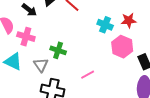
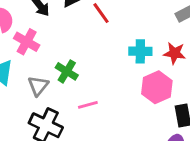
cyan cross: (105, 25) -> (140, 51), turned -35
pink line: (88, 75) -> (88, 105), moved

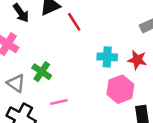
gray triangle: (38, 86) -> (16, 83), turned -36

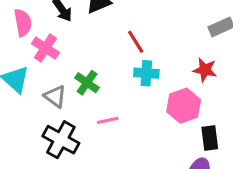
red line: (74, 22) -> (136, 42), moved
cyan cross: (107, 57) -> (146, 73), moved

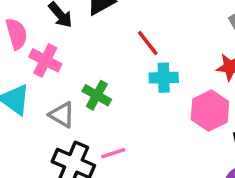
pink line: (108, 120) -> (113, 153), moved

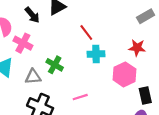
gray triangle: (62, 115) -> (33, 77), turned -35
pink line: (113, 153) -> (80, 97), moved

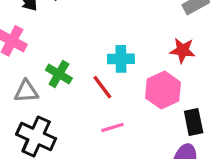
red line: (86, 33) -> (102, 87), moved
pink line: (80, 97) -> (112, 127), moved

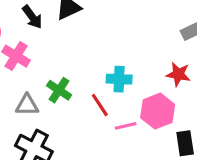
pink line: (112, 127) -> (126, 126), moved

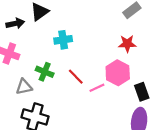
black arrow: (32, 17) -> (15, 23), turned -54
cyan cross: (119, 79) -> (63, 40), moved

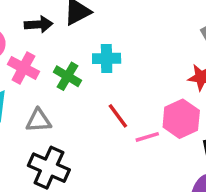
green cross: (45, 72) -> (67, 76), moved

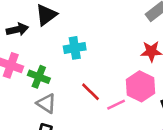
green cross: (67, 76) -> (39, 77), moved
gray triangle: (39, 121) -> (46, 103), moved, turned 45

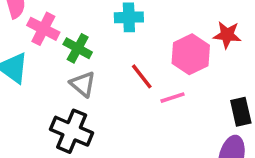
pink hexagon: (140, 86) -> (191, 54), moved

